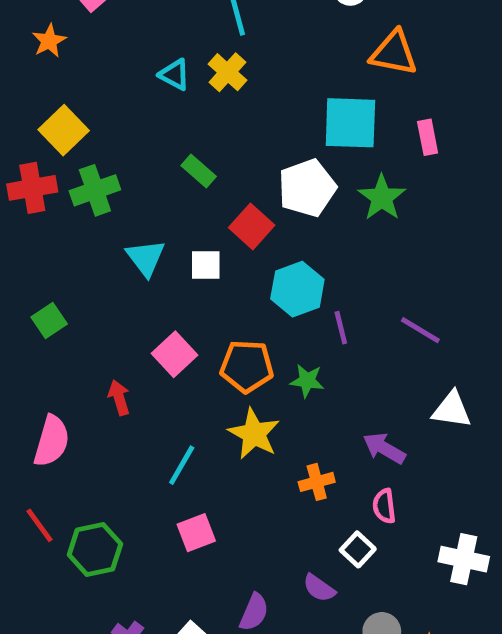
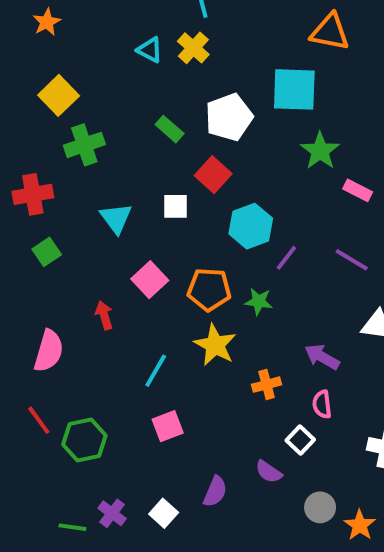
pink rectangle: (428, 137) -> (358, 190), moved, turned -52
red cross: (32, 188) -> (33, 194), moved
white pentagon: (307, 188) -> (229, 117), moved
cyan triangle: (146, 258) -> (116, 218), moved
purple line: (341, 328) -> (286, 258), turned 52

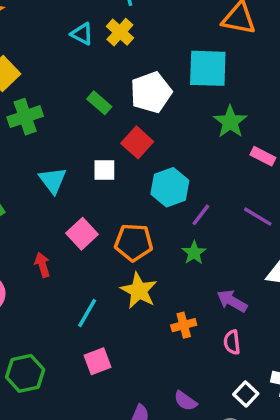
green star: (259, 301) -> (194, 253), moved, turned 30
white square: (300, 440) -> (246, 394), moved

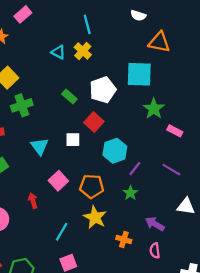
orange cross: (184, 325) -> (124, 239), turned 32

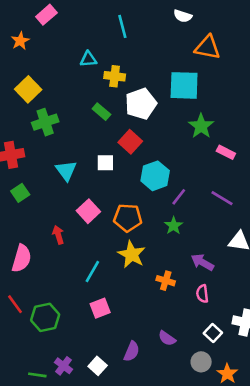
yellow cross: (83, 51) -> (115, 76), moved, turned -35
cyan triangle: (58, 52) -> (88, 59), turned -32

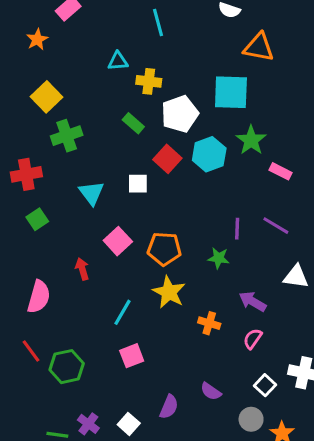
cyan hexagon: (155, 176) -> (209, 154), moved
purple line: (179, 197) -> (237, 229), moved, turned -36
green star: (174, 226) -> (219, 258), turned -30
pink semicircle: (202, 294) -> (253, 339), turned 42

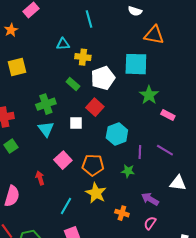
yellow square: (46, 97) -> (17, 67), turned 30
green cross: (67, 136) -> (46, 104), moved
cyan hexagon: (209, 154) -> (117, 134), moved

